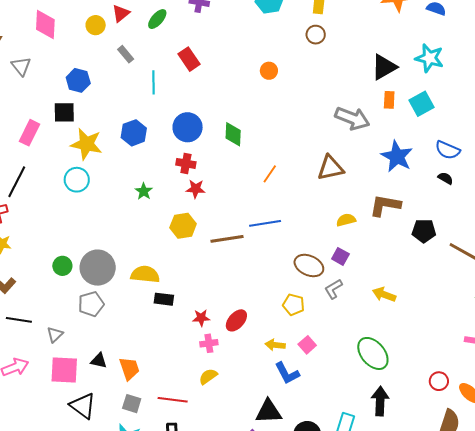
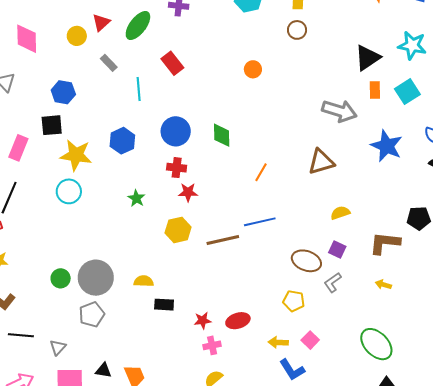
green ellipse: (157, 19) -> (138, 26), size x1.4
brown L-shape: (385, 205) -> (385, 243), moved
yellow semicircle: (145, 274) -> (144, 281), size x0.7
yellow arrow: (384, 295) -> (383, 285), size x0.7
red ellipse: (236, 320) -> (238, 321), turned 35

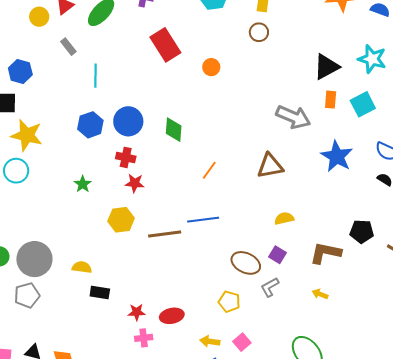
red rectangle: (172, 63) -> (165, 45), moved, size x1.4
blue hexagon: (122, 141) -> (90, 125), moved

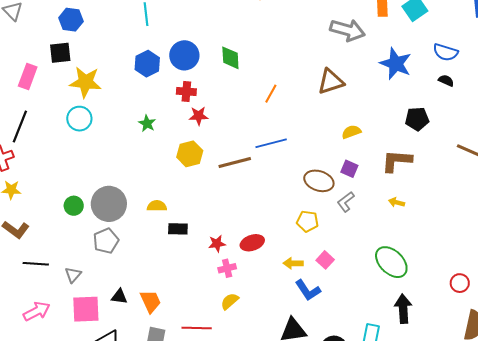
black pentagon: (362, 231) -> (417, 119), moved

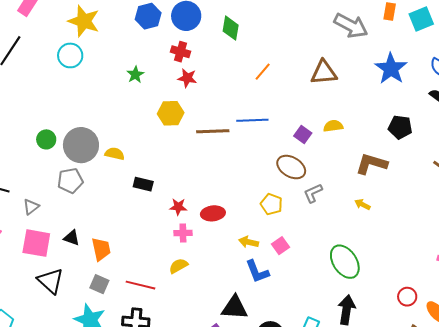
purple square: (349, 169) -> (303, 135), moved
yellow semicircle: (157, 206) -> (115, 154), moved

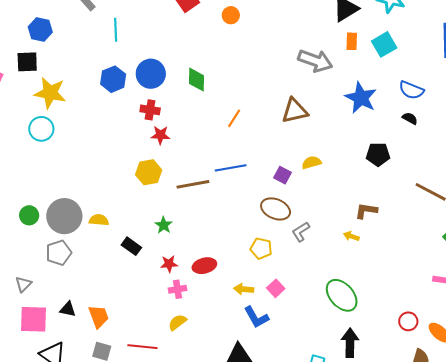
green star: (135, 75) -> (164, 225), moved
brown L-shape: (371, 164) -> (366, 211), moved, size x0.7
black rectangle: (143, 184) -> (131, 246), turned 30

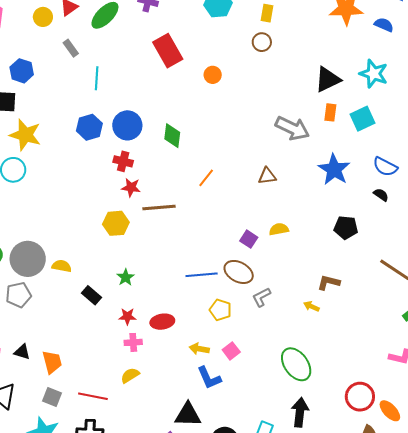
brown triangle: (295, 111) -> (267, 176), size x0.7
blue line: (231, 168) -> (202, 275), moved
brown line: (193, 184) -> (159, 208), moved
red circle: (408, 321) -> (360, 397), size x1.5

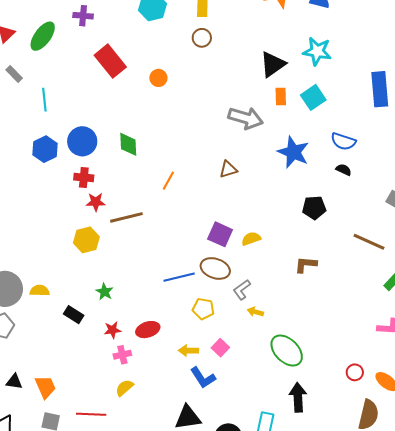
yellow semicircle: (279, 229) -> (251, 239), moved
purple square: (249, 239) -> (220, 234), size x1.4
yellow arrow: (311, 306) -> (255, 312), moved
red circle: (360, 397) -> (355, 372), size x0.6

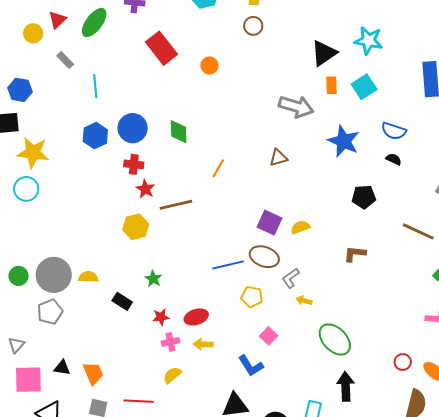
red star: (96, 202) -> (145, 189), turned 30
yellow arrow: (188, 351) -> (203, 344), moved

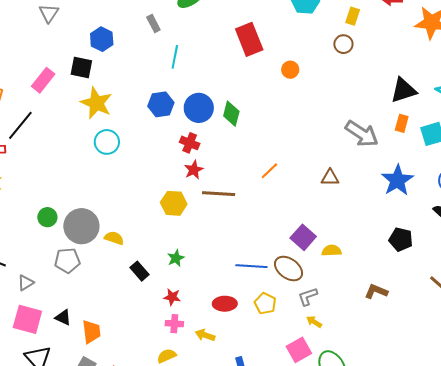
green diamond: (179, 132) -> (231, 114), moved
cyan circle: (26, 189) -> (107, 142), moved
red ellipse: (196, 317) -> (225, 304), moved
pink square: (269, 336) -> (299, 350), moved, size x1.4

